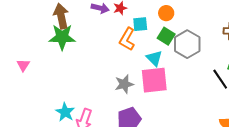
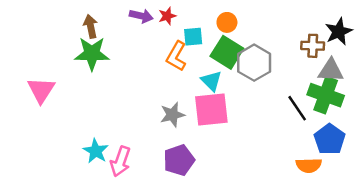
brown arrow: (61, 16) -> (91, 26), size x0.7
green square: (166, 36) -> (227, 52), size x1.4
pink triangle: (23, 65) -> (41, 90), size x1.6

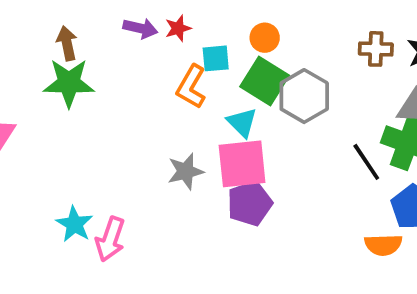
brown cross: (313, 46) -> (376, 49), moved
purple pentagon: (179, 160) -> (250, 203), moved

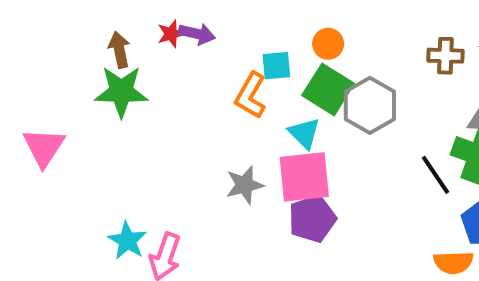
red star: (178, 28) -> (171, 34), moved

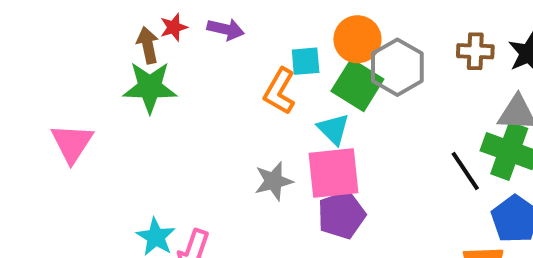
red star: (171, 34) -> (174, 27), moved
orange circle: (328, 44) -> (357, 39), size x1.5
gray hexagon: (370, 105) -> (397, 67), moved

